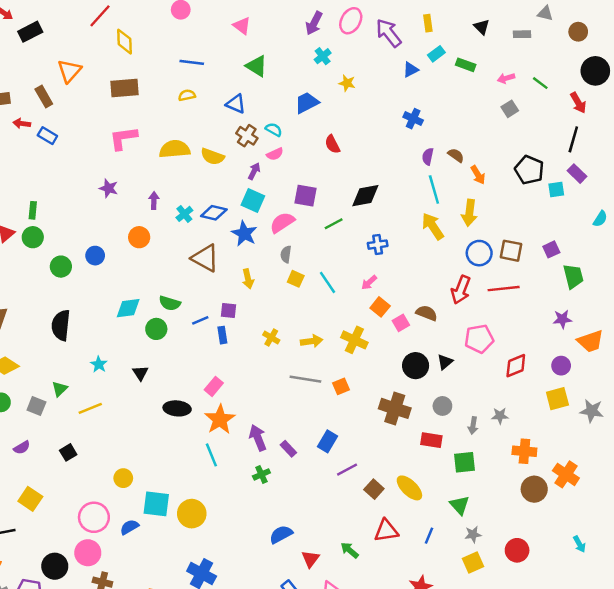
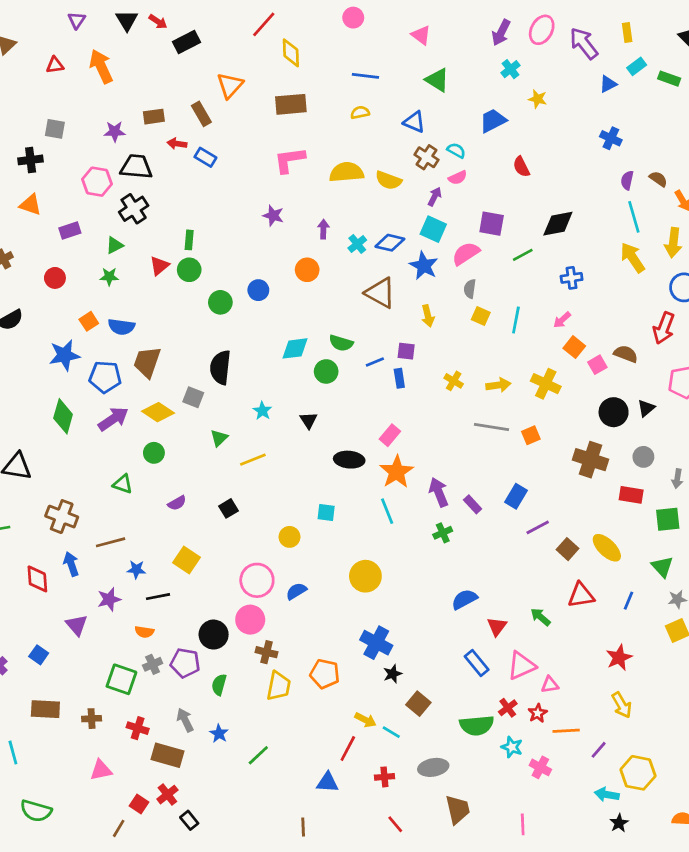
cyan line: (327, 282) -> (516, 320), turned 45
gray square: (36, 406) -> (193, 397), moved
cyan square: (156, 504) -> (326, 512), moved, size x0.6

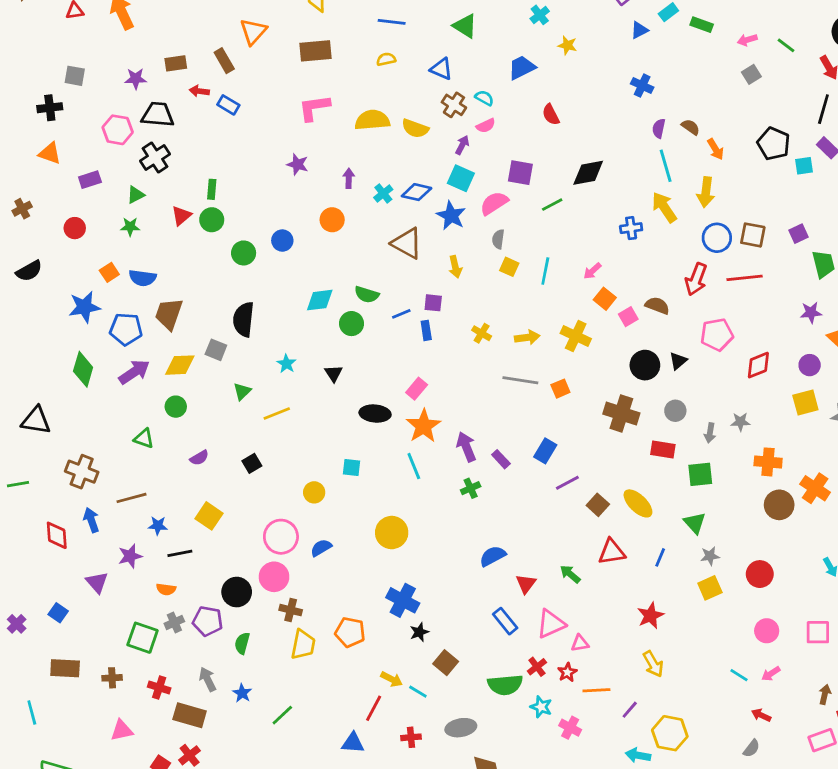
blue cross: (572, 278) -> (631, 228), moved
yellow diamond: (158, 412) -> (180, 365), turned -36

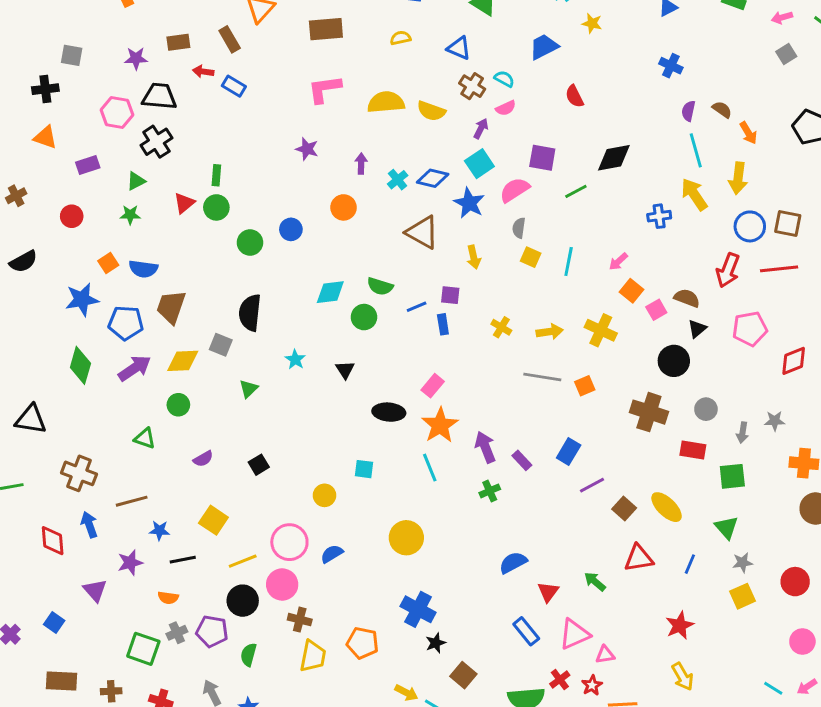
cyan square: (461, 178) -> (479, 164), turned 32
black triangle: (678, 361) -> (697, 329), moved
yellow line: (277, 414) -> (243, 561), moved

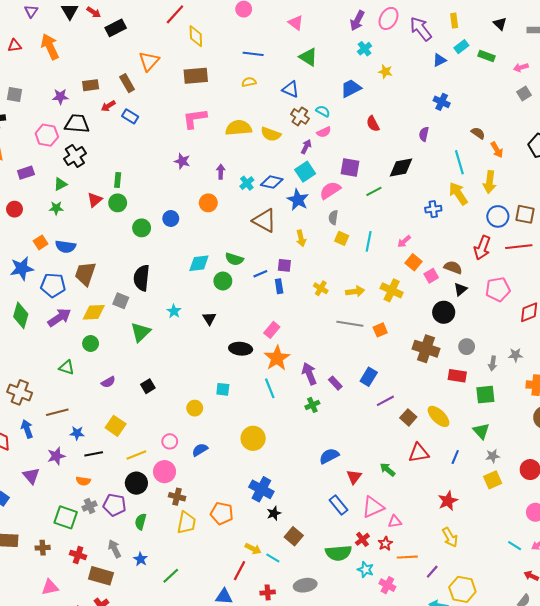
red arrow: (203, 72) -> (108, 106), turned -40
purple semicircle: (688, 111) -> (424, 134), moved
green triangle: (249, 389) -> (141, 332), size x1.5
pink circle: (289, 542) -> (170, 441), size x0.6

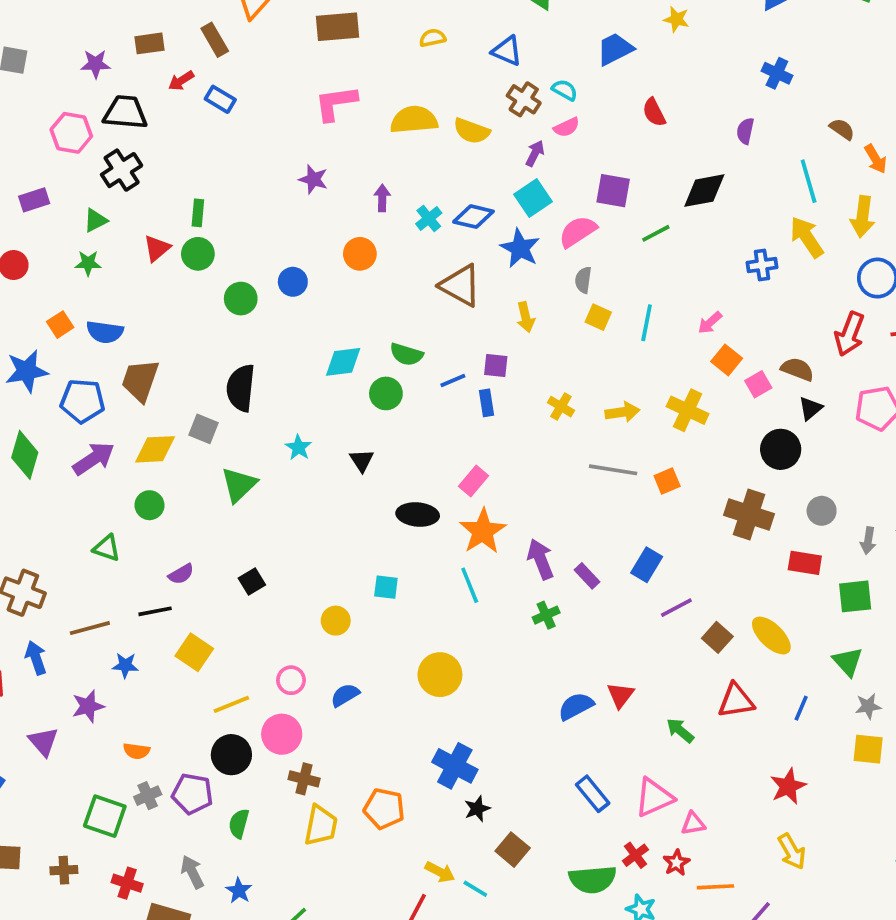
black line: (94, 454) -> (155, 611), moved
red triangle: (354, 477) -> (621, 695), moved
yellow square: (493, 480) -> (868, 749), turned 30

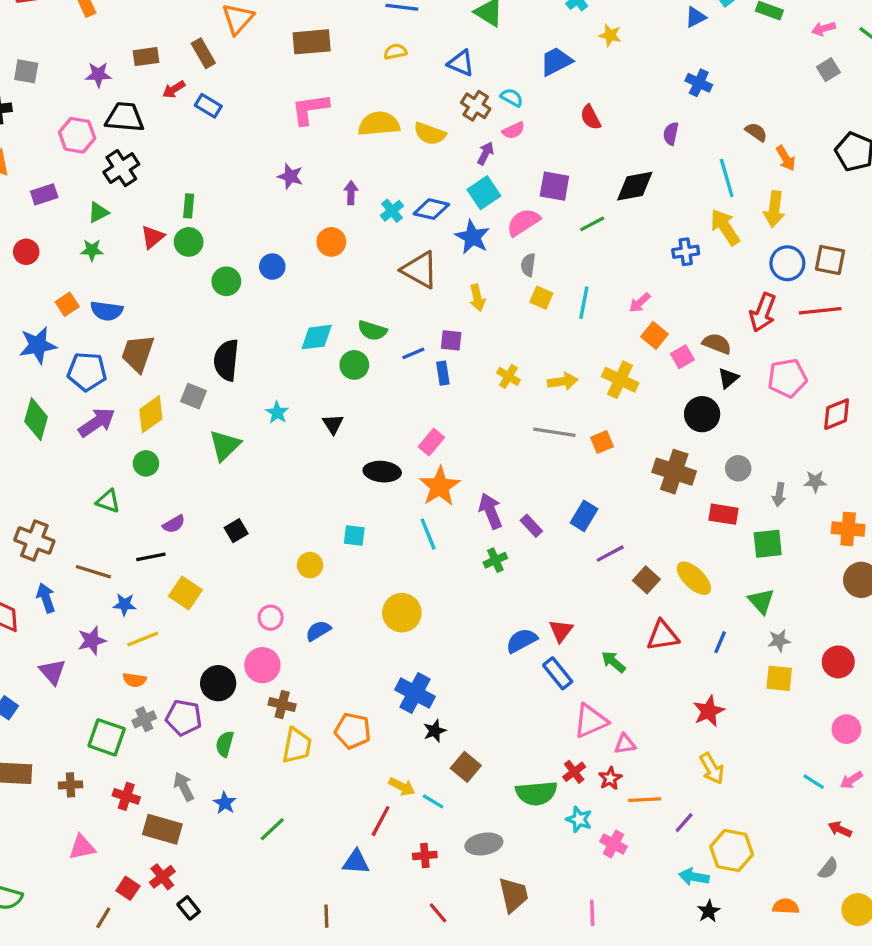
yellow diamond: (155, 449) -> (151, 414), turned -33
brown line: (90, 628) -> (93, 572), turned 32
yellow line: (231, 704) -> (143, 639), moved
blue rectangle: (593, 794) -> (558, 673), moved

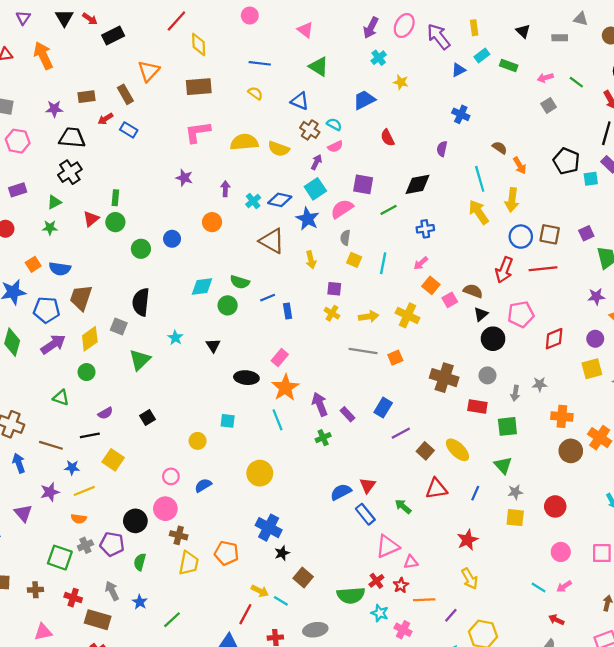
yellow semicircle: (395, 52) -> (255, 93), turned 48
pink hexagon: (77, 135) -> (18, 141), moved
blue cross: (686, 252) -> (425, 229), moved
purple square: (451, 340) -> (334, 289), moved
black circle: (702, 414) -> (493, 339), moved

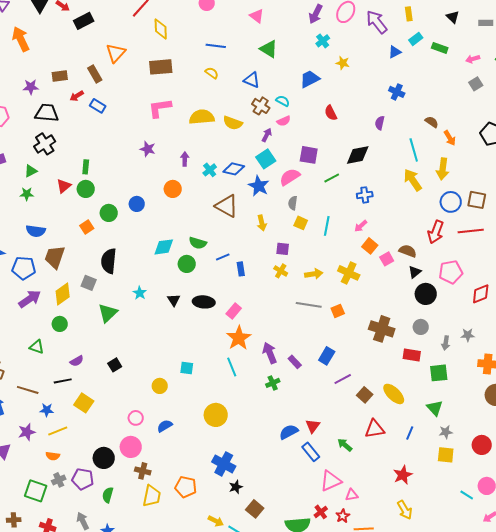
orange square: (33, 264) -> (87, 227), moved
black ellipse: (246, 378) -> (204, 302), moved
cyan line: (539, 588) -> (467, 495), moved

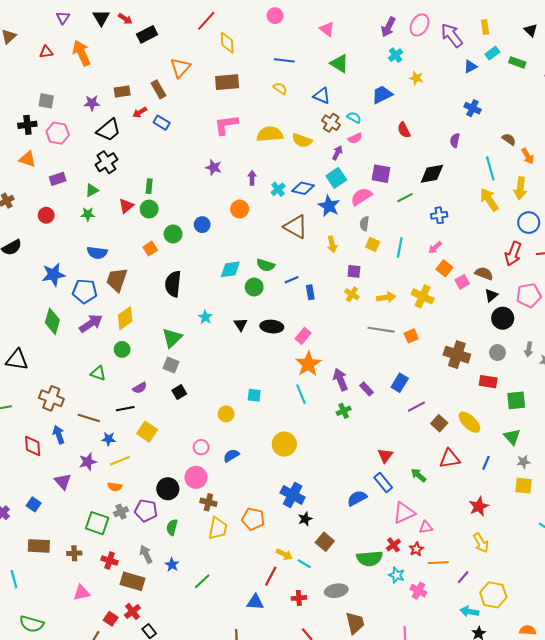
black trapezoid: (47, 113) -> (109, 130), turned 135
gray square: (89, 283) -> (171, 365), moved
gray arrow: (446, 343) -> (529, 349), moved
blue semicircle: (289, 432) -> (357, 498), moved

